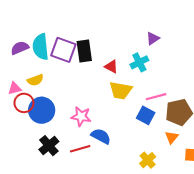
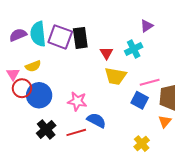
red triangle: (111, 67) -> (106, 53), turned 32
pink triangle: (15, 88) -> (13, 74), turned -48

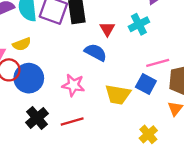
yellow trapezoid: (115, 76) -> (118, 95), moved
blue semicircle: (96, 120) -> (96, 52), moved

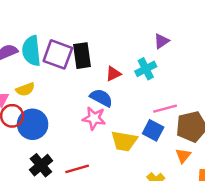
red triangle: (107, 29) -> (113, 74), turned 35
pink star: (73, 85) -> (94, 118), moved

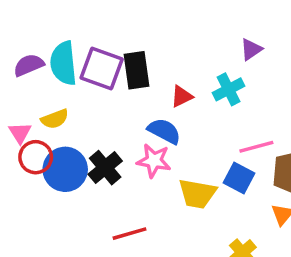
black cross: (41, 165) -> (105, 168), moved

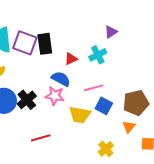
pink line: (256, 147) -> (94, 88), moved

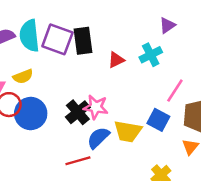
blue semicircle: (61, 79) -> (98, 138), moved, turned -72
pink line: (94, 88) -> (175, 91), moved, turned -42
black cross: (27, 100) -> (78, 112), moved

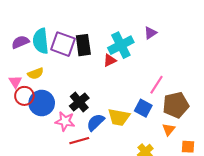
cyan cross: (151, 55) -> (121, 45), moved, size x1.4
pink star: (96, 107) -> (65, 121), moved

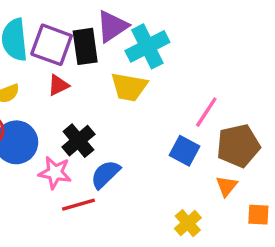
purple triangle: (150, 33) -> (112, 26), moved, size x1.5
red triangle: (110, 60) -> (58, 85), moved
yellow trapezoid: (119, 117) -> (129, 87), moved

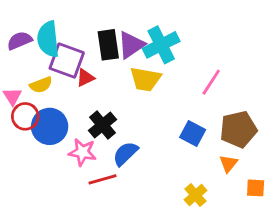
purple triangle: (112, 26) -> (131, 45), moved
purple square: (52, 45) -> (67, 61), moved
pink line: (206, 112) -> (211, 82), moved

